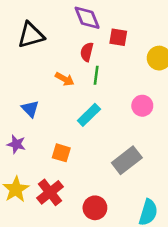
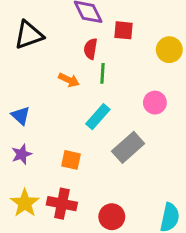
blue triangle: (30, 109) -> (21, 116), moved
purple star: (16, 144) -> (22, 154), turned -30
gray rectangle: (127, 160) -> (128, 147), moved
red cross: (50, 192) -> (62, 204), turned -36

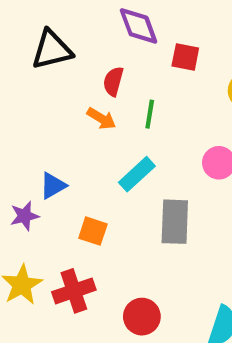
red semicircle: (91, 49) -> (113, 81), moved
blue triangle: (21, 116) -> (53, 186), moved, turned 42
gray rectangle: (128, 147) -> (175, 222), turned -52
red cross: (62, 204) -> (74, 291), turned -36

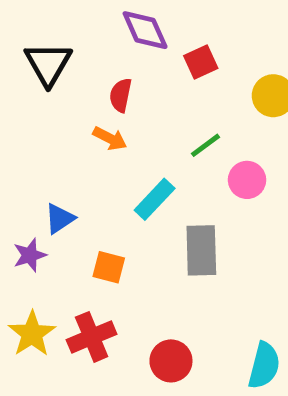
black triangle: (52, 50) -> (48, 64), turned -42
red square: (185, 57) -> (201, 62), turned -32
green line: (150, 114) -> (205, 145), moved, turned 48

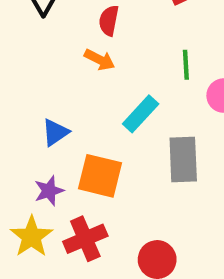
green line: (205, 145) -> (186, 65), turned -56
purple star: (30, 255) -> (49, 191), moved
orange square: (109, 267) -> (100, 176), size x1.5

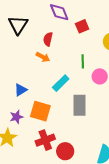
red cross: (85, 239) -> (45, 140), moved

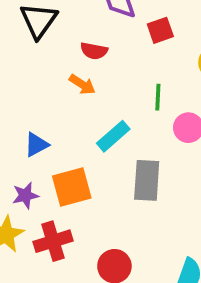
red semicircle: (48, 39) -> (94, 51), turned -96
orange square: (40, 111) -> (72, 187), turned -35
red cross: (45, 140) -> (53, 241), moved

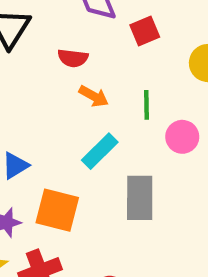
orange arrow: (82, 84) -> (94, 96), moved
orange square: (72, 187) -> (57, 210), turned 33

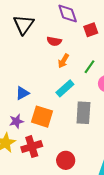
orange arrow: (94, 96) -> (63, 61), turned 88
green line: (146, 105) -> (90, 67), turned 32

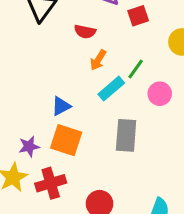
cyan rectangle: (65, 88) -> (111, 89), moved
blue triangle: (22, 93) -> (61, 106), moved

